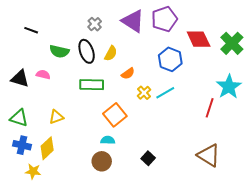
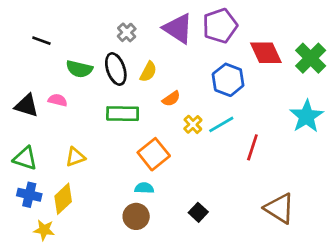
red line: (210, 108) -> (252, 147), moved

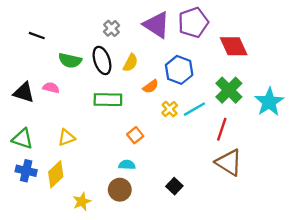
green cross: (311, 58) -> (229, 90), moved
blue hexagon: (228, 80) -> (179, 70), moved
orange square: (154, 154) -> (135, 135), size x0.6
brown triangle: (279, 208) -> (229, 162), moved
yellow star: (44, 230) -> (82, 202), moved, turned -30

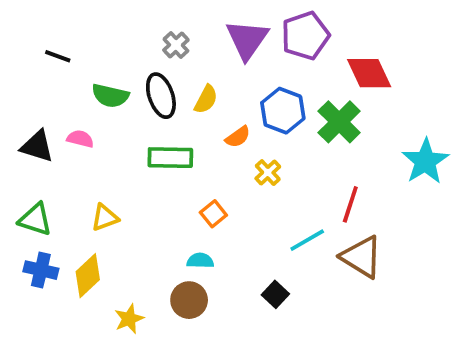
purple triangle: (157, 25) -> (247, 39), turned 32
green cross: (229, 90) -> (339, 122), moved
cyan line: (194, 109) -> (307, 240), moved

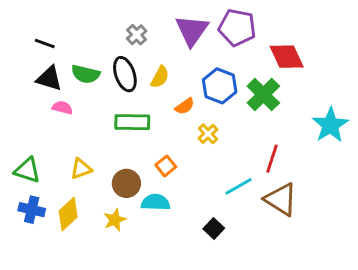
purple pentagon: (305, 36) -> (237, 27), turned 30
black triangle: (37, 146) -> (49, 78), moved
cyan semicircle: (200, 261) -> (156, 202), size x1.4
brown circle: (189, 300) -> (126, 183), moved
yellow star: (129, 319) -> (115, 220), moved

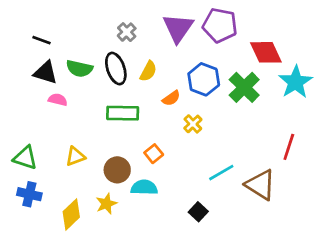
cyan star: (330, 125) -> (296, 82), moved
red line: (272, 159) -> (289, 147), moved
yellow diamond: (68, 214) -> (71, 214), moved

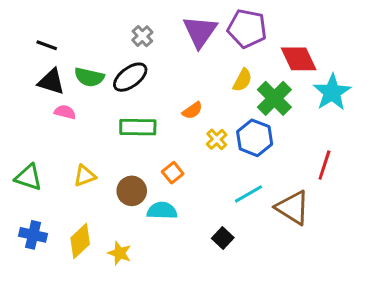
black ellipse: (116, 69) -> (130, 77), turned 72
yellow semicircle: (148, 71) -> (242, 80), moved
blue hexagon: (204, 79) -> (255, 138), moved
blue cross: (29, 194) -> (33, 235), moved
yellow star: (106, 204) -> (120, 253), moved, turned -30

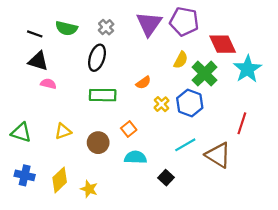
green semicircle: (89, 77) -> (66, 28), moved
black ellipse: (130, 77) -> (97, 58), turned -35
cyan semicircle: (162, 211) -> (135, 157), moved

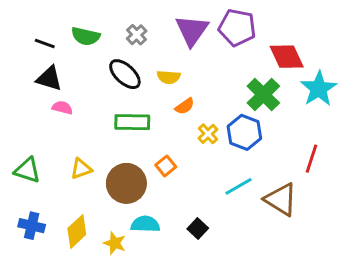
black ellipse: (97, 58) -> (125, 74), turned -65
yellow semicircle: (181, 60) -> (169, 77), moved, turned 66
brown circle: (98, 143) -> (126, 183), size x1.4
cyan semicircle: (135, 157) -> (145, 224), moved
black square: (166, 178) -> (198, 229), moved

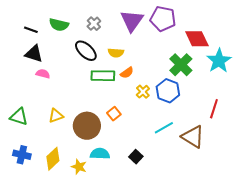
green rectangle: (132, 122) -> (103, 76), moved

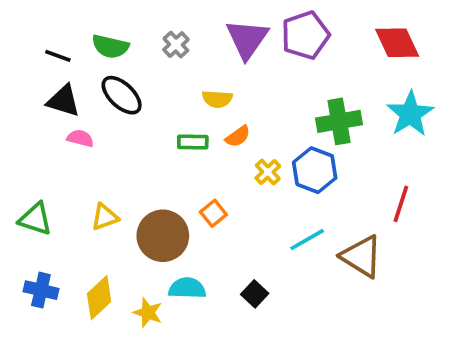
purple pentagon: (163, 19) -> (305, 35), turned -30
red diamond: (197, 39) -> (397, 43), moved
black ellipse: (86, 51) -> (122, 95), moved
green cross: (181, 65) -> (339, 121), turned 35
green rectangle: (103, 76) -> (193, 142), size x0.7

